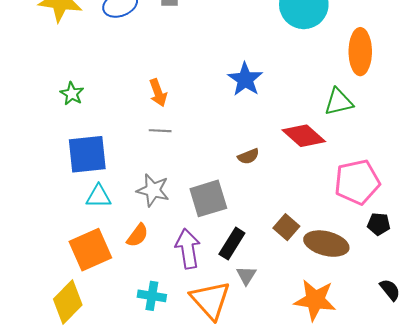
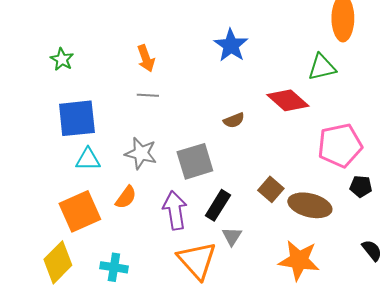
cyan cross: (152, 296) -> (114, 267), moved

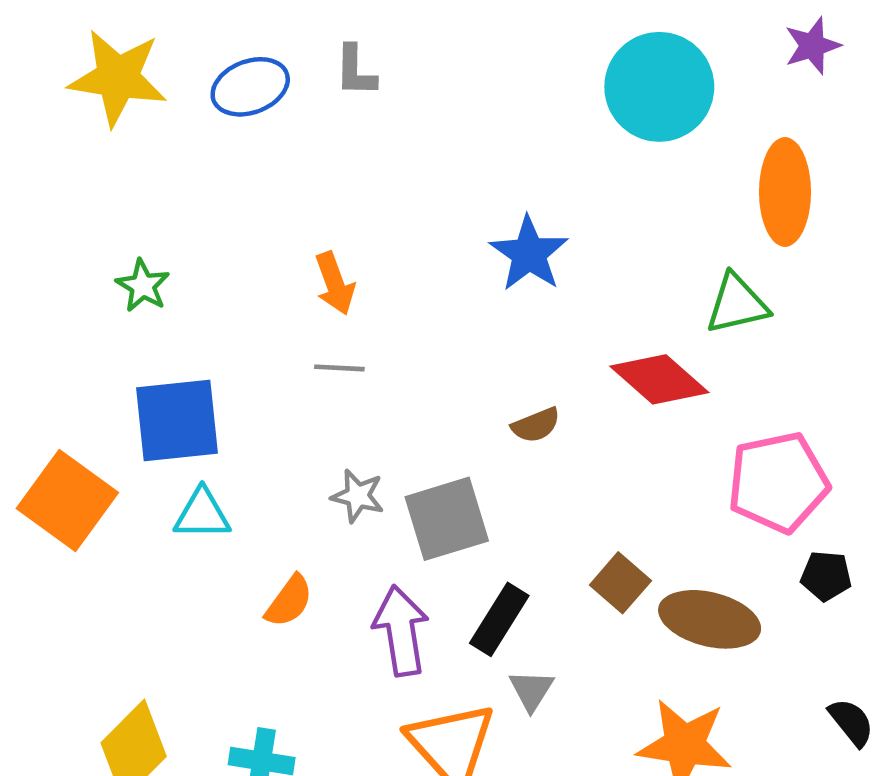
gray star: (141, 153) -> (358, 496), moved, size x0.7
orange square: (80, 211) -> (67, 501), moved, turned -30

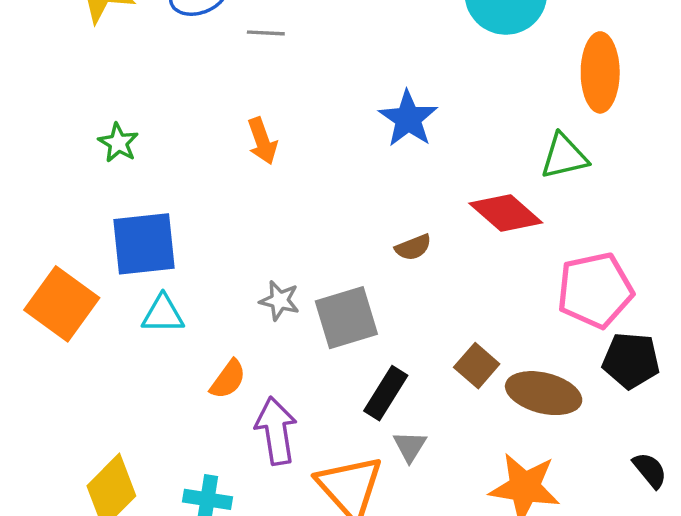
gray line: (339, 368) -> (266, 33), moved
black pentagon: (826, 576) -> (631, 360), size x1.5
purple arrow: (401, 631) -> (276, 431), moved

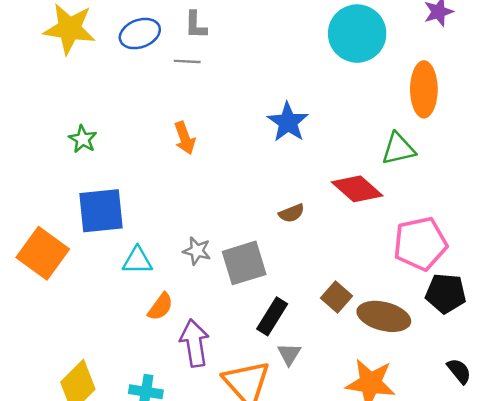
cyan triangle: (163, 314) -> (137, 261), moved

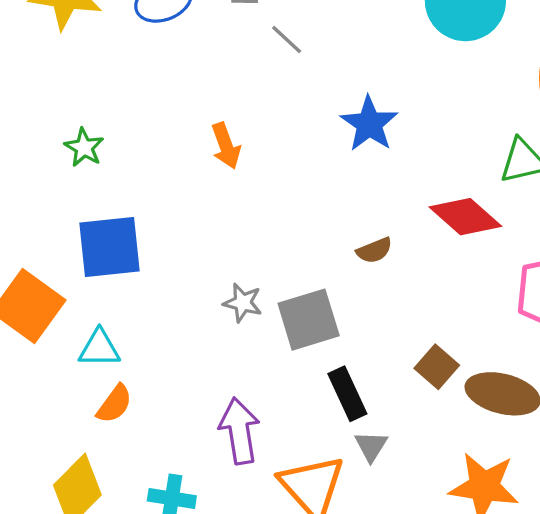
gray line: (187, 61) -> (287, 39), moved, turned 40
cyan triangle: (137, 261) -> (99, 348), moved
orange semicircle: (160, 307) -> (114, 404), moved
black rectangle: (272, 316) -> (347, 394), turned -57

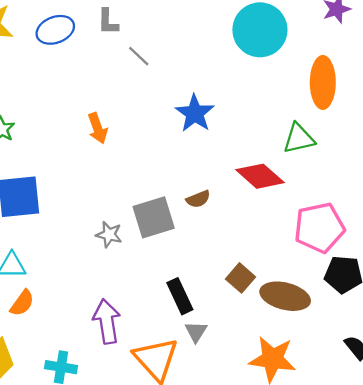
gray square: (309, 320) -> (154, 217), moved

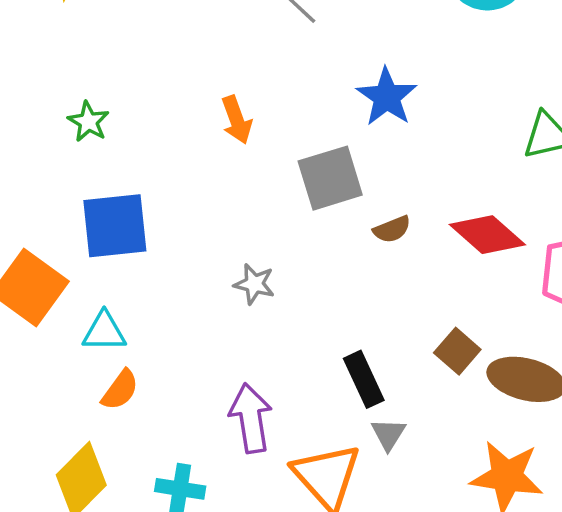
red diamond: (260, 176) -> (487, 235), moved
gray square: (154, 217) -> (330, 178), moved

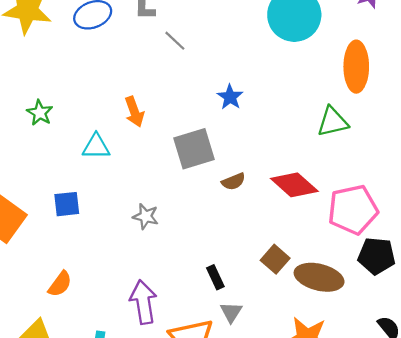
blue star: (387, 97) -> (230, 97), size x0.7
blue square: (115, 226) -> (67, 204), moved, size x0.6
cyan triangle: (104, 332) -> (96, 147), moved
black rectangle: (364, 379) -> (215, 277), size x0.7

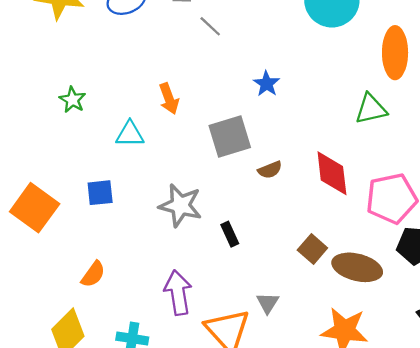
red diamond: (294, 185) -> (332, 173), turned 42
gray star: (146, 216) -> (180, 205), size x1.6
black rectangle: (215, 277) -> (230, 234), moved

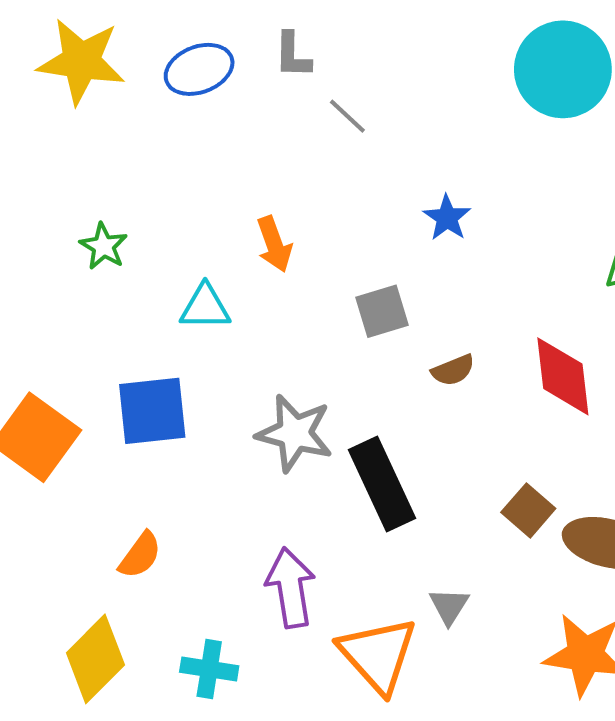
gray square: (230, 136) -> (382, 311), size x0.7
blue square: (100, 193) -> (152, 411), size x1.5
black rectangle: (230, 234) -> (382, 484), size x2.0

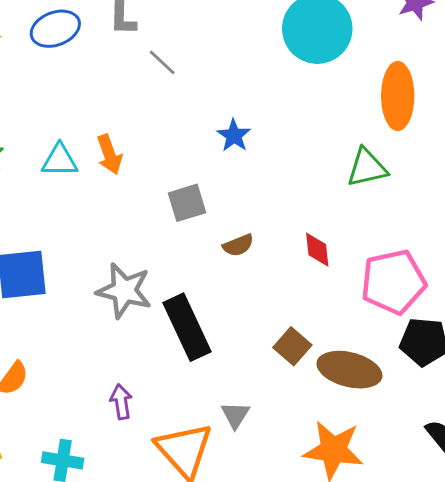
cyan triangle: (205, 307) -> (60, 160), moved
red diamond: (563, 376) -> (317, 250), size x0.6
purple arrow: (291, 588) -> (121, 402), size x0.6

